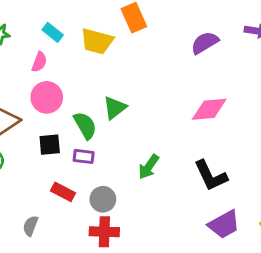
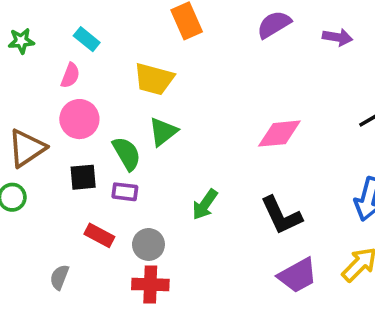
yellow trapezoid: (97, 41) -> (154, 79), moved
purple semicircle: (205, 43) -> (274, 25), moved

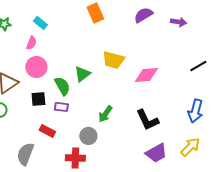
yellow trapezoid: (154, 79) -> (113, 60), moved
gray circle: (148, 244) -> (88, 136), moved
gray semicircle: (59, 277) -> (25, 154), size x1.6

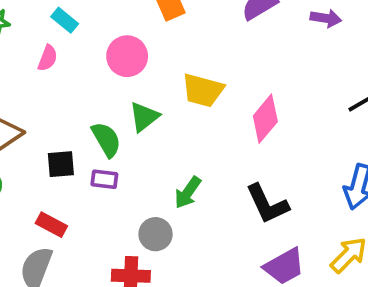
pink circle: (36, 67) -> (127, 56), moved
pink diamond: (146, 75) -> (265, 119), turned -45
red rectangle: (47, 131) -> (51, 225), moved

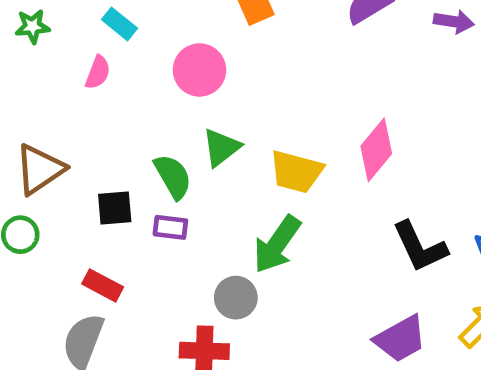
yellow trapezoid: (203, 90) -> (296, 172), moved
green arrow: (188, 193) -> (277, 244), size x1.4
black L-shape: (267, 204) -> (420, 247), moved

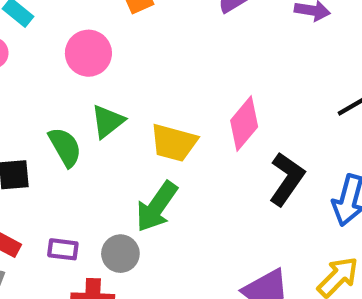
purple rectangle: (170, 227) -> (63, 249), moved
black L-shape: (420, 247) -> (287, 179), moved, turned -120

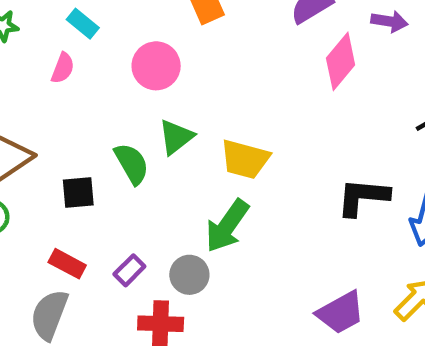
pink diamond: (244, 124) -> (341, 61), moved
black L-shape: (287, 179) -> (363, 197), turned -120
purple rectangle: (63, 249) -> (129, 270), turned -52

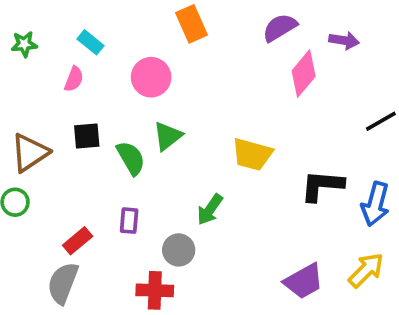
yellow trapezoid: (245, 159) -> (252, 154), moved
black square: (78, 193) -> (87, 136), moved
green arrow: (227, 226) -> (210, 210), size x0.7
red rectangle: (67, 264) -> (78, 241), turned -68
purple rectangle: (129, 270) -> (129, 221), moved, turned -40

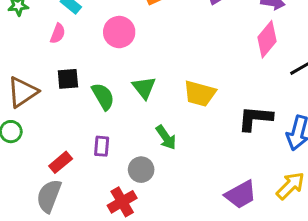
pink diamond: (304, 74) -> (267, 39), moved
green triangle: (168, 136) -> (144, 88), moved, turned -30
green arrow: (210, 210) -> (166, 137), turned -70
red cross: (155, 290) -> (122, 202), turned -32

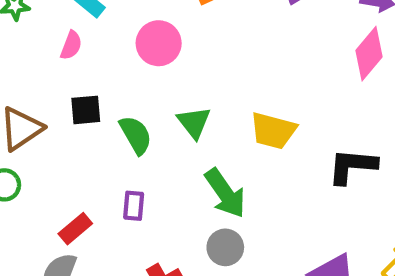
green arrow: (166, 137) -> (225, 193), size x1.4
gray circle: (141, 170) -> (225, 247), moved

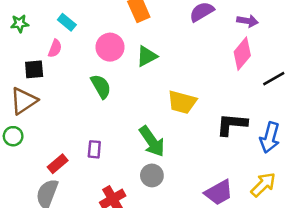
black square: (86, 110) -> (34, 69), moved
green triangle: (194, 122) -> (147, 56), moved, turned 40
green semicircle: (136, 135) -> (101, 86), moved

